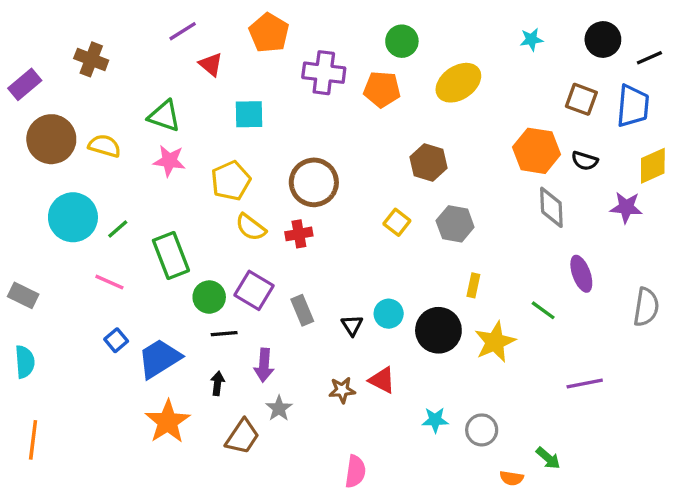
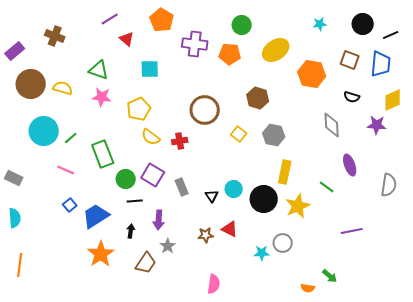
orange hexagon: (536, 151) -> (312, 74), moved
brown circle: (314, 182) -> (205, 110), moved
yellow rectangle: (473, 285) -> (285, 172), size x1.6
gray circle: (482, 430) -> (283, 243), moved

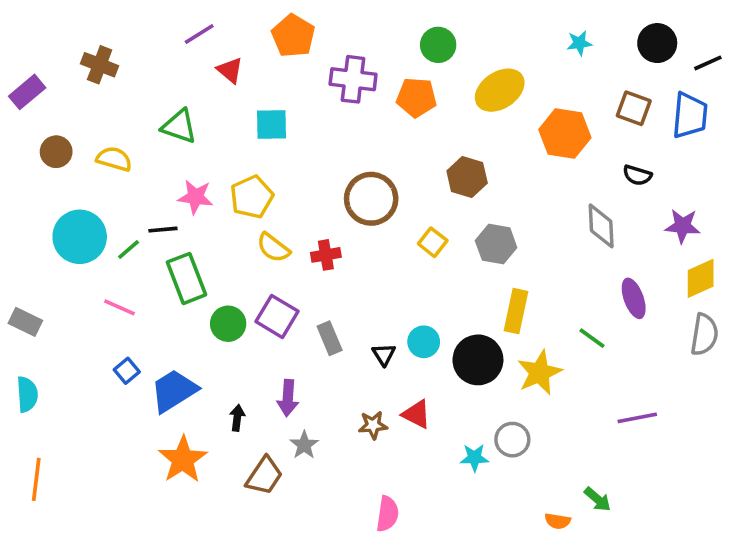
brown circle: (31, 84) -> (56, 152), size x0.6
pink star: (102, 97) -> (196, 197), moved
yellow diamond: (393, 100) -> (701, 278), moved
black line: (135, 201) -> (163, 230), moved

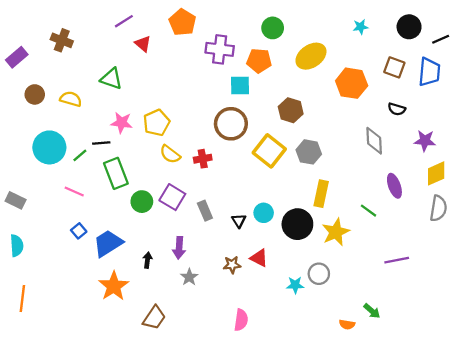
cyan square: (272, 125) -> (240, 85), moved
yellow square: (433, 242) -> (269, 151), size x1.8
brown trapezoid: (264, 476) -> (154, 318), moved

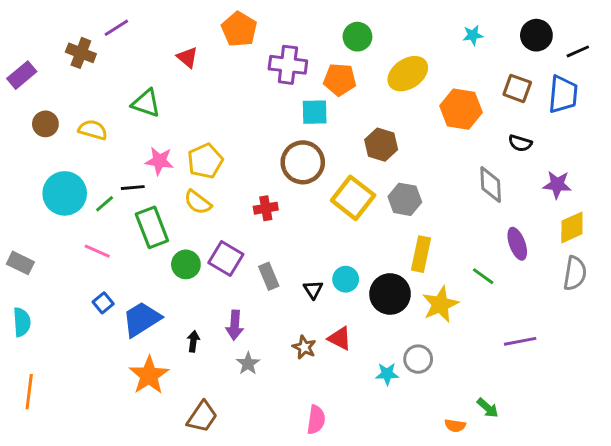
purple line: (124, 21) -> (116, 28), moved
yellow semicircle: (170, 154) -> (198, 202), moved
brown star: (232, 265) -> (304, 347), turned 30

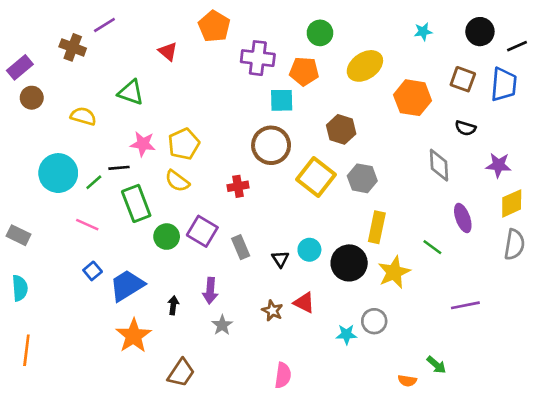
brown circle: (45, 124) -> (32, 98), moved

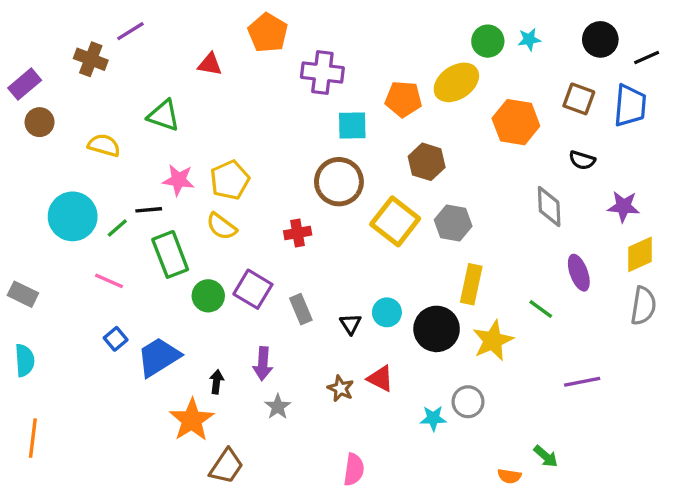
green circle: (320, 33) -> (488, 41), moved
red triangle: (168, 51) -> (210, 64), turned -30
orange pentagon: (304, 71) -> (403, 99), moved
orange star: (134, 336) -> (192, 420), moved

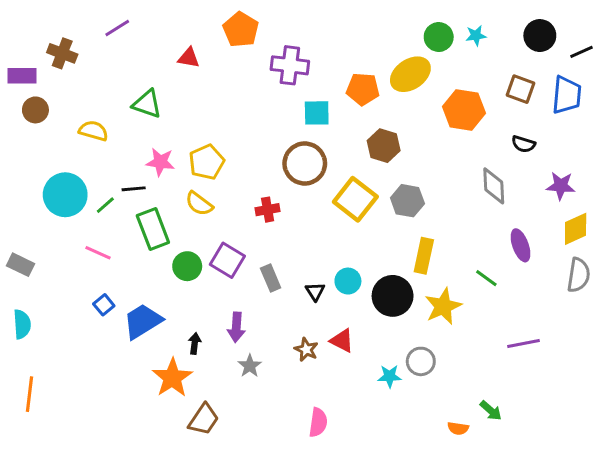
brown cross: (91, 59) -> (62, 53), moved
purple rectangle: (25, 84) -> (22, 76), turned 40

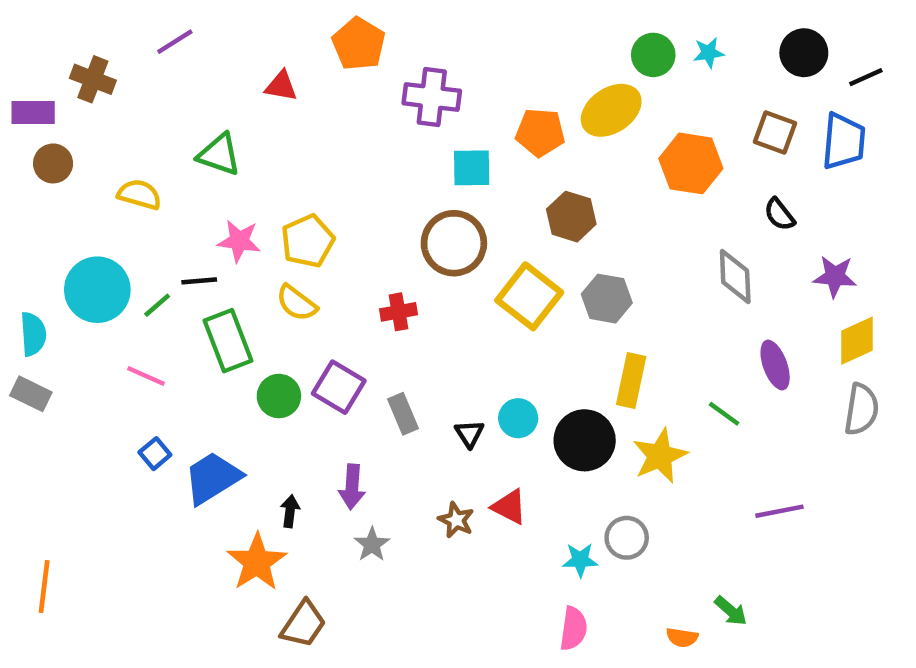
black semicircle: (523, 144) -> (779, 214), turned 35
cyan semicircle: (22, 324) -> (33, 334), moved
pink semicircle: (318, 422) -> (574, 629), moved

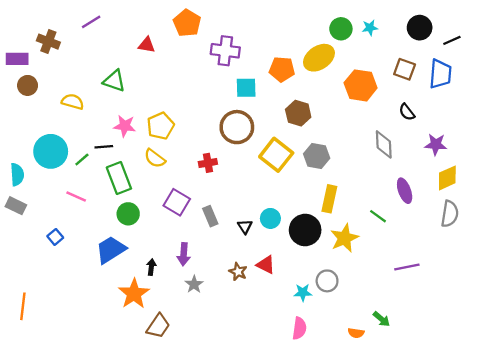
green circle: (279, 396) -> (128, 214), moved
blue square: (155, 454) -> (55, 237), moved

